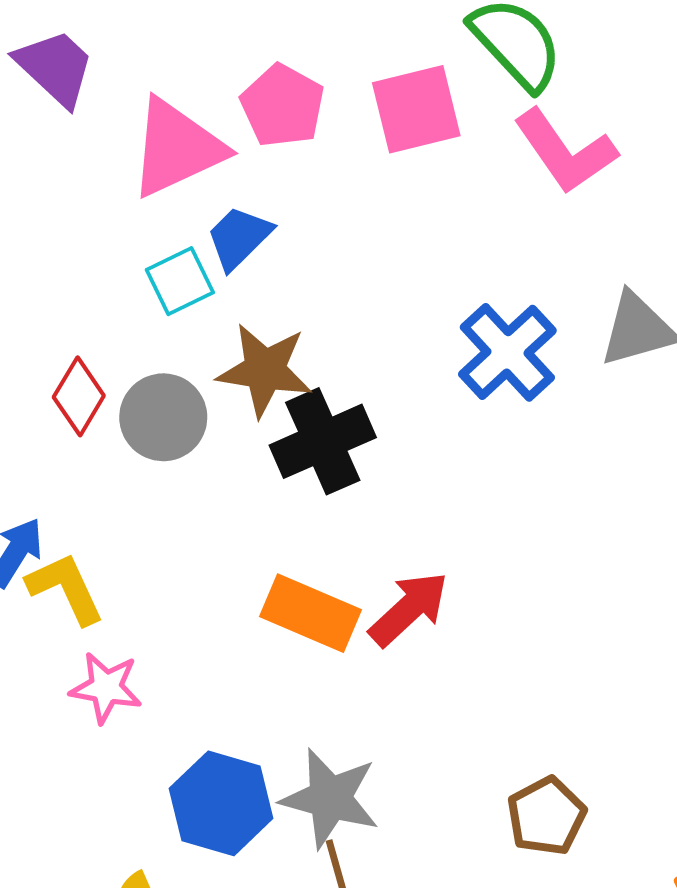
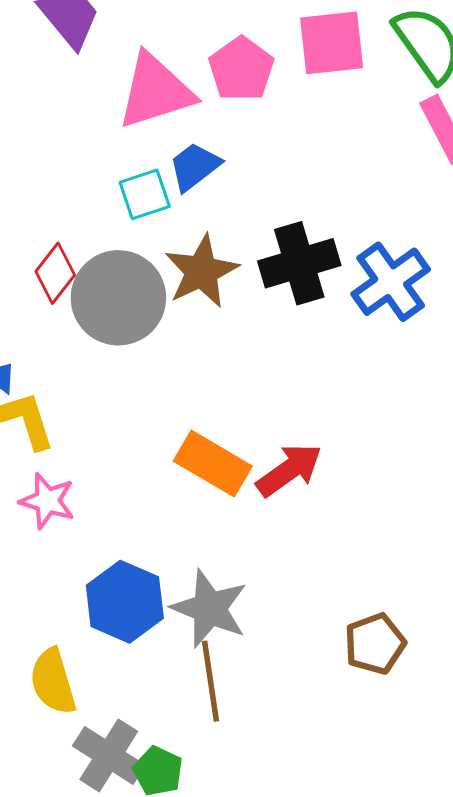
pink square: (416, 109) -> (332, 43), moved
brown star: (265, 370) -> (201, 271), turned 30
gray circle: (163, 417) -> (118, 298), size x1.4
black cross: (323, 441) -> (299, 263), moved

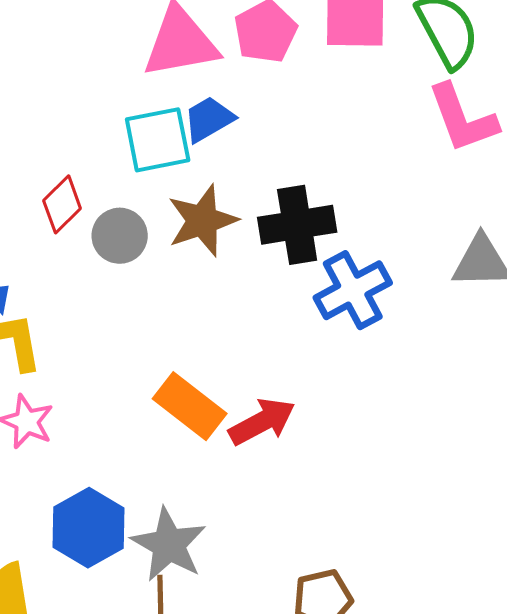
cyan square: (145, 194) -> (158, 140), size x1.4
blue cross: (391, 282) -> (353, 290), moved
gray circle: (118, 298) -> (120, 236), size x0.6

